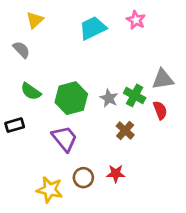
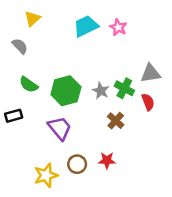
pink star: (136, 20) -> (118, 27), moved
yellow star: (50, 190) -> (46, 175), turned -30

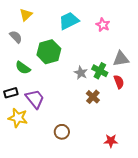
pink star: (118, 27) -> (103, 25), moved
green hexagon: (66, 91) -> (49, 52), moved
purple trapezoid: (60, 128) -> (35, 99), moved
red star: (107, 160) -> (111, 141), moved
yellow star: (46, 175) -> (18, 118), moved, turned 30

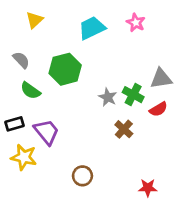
pink star: (103, 25) -> (136, 23), moved
gray semicircle: (16, 37) -> (21, 60), moved
red semicircle: (119, 82) -> (158, 109), turned 80

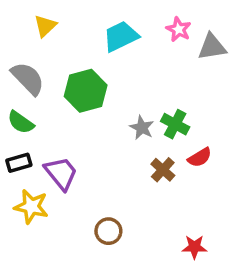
gray semicircle: (21, 60) -> (28, 78), size x1.5
gray triangle: (161, 79) -> (212, 47), moved
green semicircle: (30, 91) -> (21, 122), moved
red semicircle: (158, 109) -> (200, 157), moved

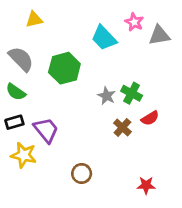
yellow triangle: (45, 26) -> (34, 19), turned 30
cyan trapezoid: (121, 36) -> (104, 38), moved, turned -108

